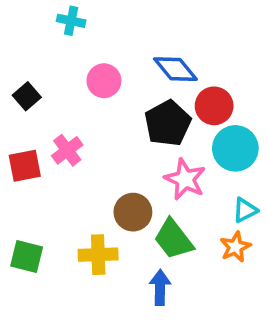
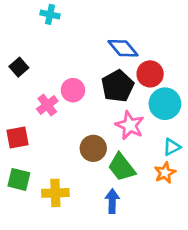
pink circle: (104, 81) -> (73, 90), moved
red square: (25, 166) -> (18, 138), moved
yellow cross: (98, 255) -> (55, 193), moved

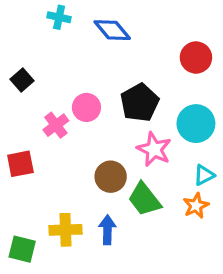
blue diamond: (123, 48) -> (112, 30), moved
red circle: (150, 74) -> (196, 58), moved
green square: (19, 179) -> (22, 249), moved
blue arrow: (112, 201) -> (107, 230), moved

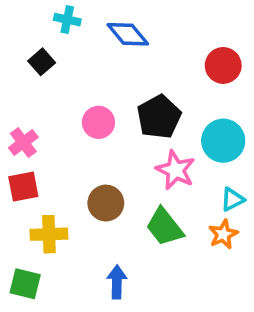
black square: (22, 80) -> (42, 62), moved
pink cross: (56, 125) -> (23, 143), moved
brown circle: (111, 177) -> (106, 203), moved
yellow cross: (66, 230) -> (49, 234), moved
blue arrow: (107, 230) -> (117, 282), moved

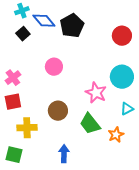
cyan cross: (67, 20) -> (22, 11), moved, turned -32
blue diamond: (128, 34) -> (44, 21), moved
black pentagon: (159, 117) -> (72, 26), moved
orange star: (223, 234) -> (116, 135), moved

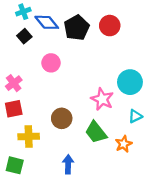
red circle: (122, 36) -> (110, 26), moved
pink circle: (54, 67) -> (51, 63), moved

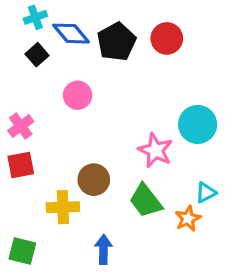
cyan triangle: (135, 116) -> (206, 193), moved
yellow cross: (29, 136) -> (63, 207), moved

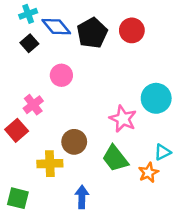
pink cross: (21, 126) -> (33, 105), moved
red square: (21, 165) -> (17, 130), turned -30

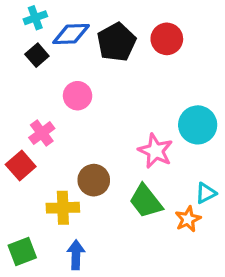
blue diamond: (56, 27) -> (71, 34), turned -52
blue arrow: (82, 197) -> (76, 255), moved
green square: (18, 198) -> (22, 252), turned -35

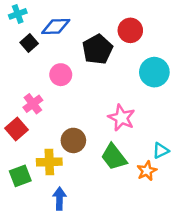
cyan cross: (35, 18) -> (18, 14), moved
black pentagon: (116, 42) -> (97, 49), moved
cyan circle: (198, 125) -> (154, 72), moved
green square: (22, 252) -> (20, 176), moved

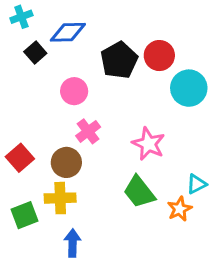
red circle: (130, 30) -> (159, 56), moved
pink cross: (33, 104) -> (88, 131), moved
brown circle: (73, 140) -> (66, 162), moved

